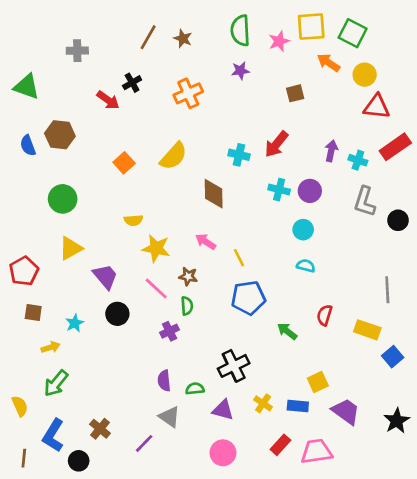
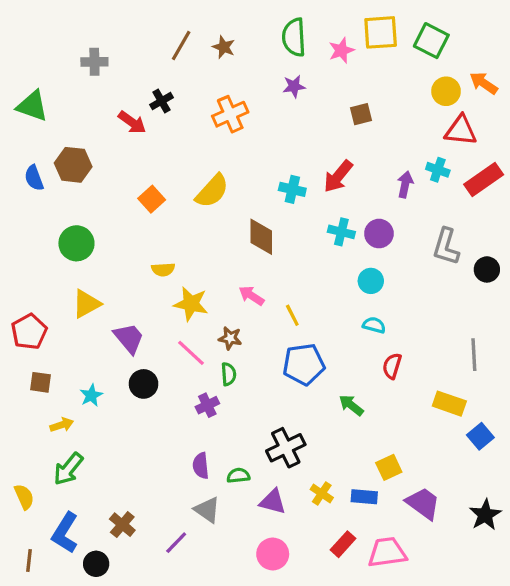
orange arrow: (329, 63) -> (484, 83), moved
cyan cross: (358, 160) -> (438, 170), moved
red semicircle: (325, 315) -> (392, 366), moved

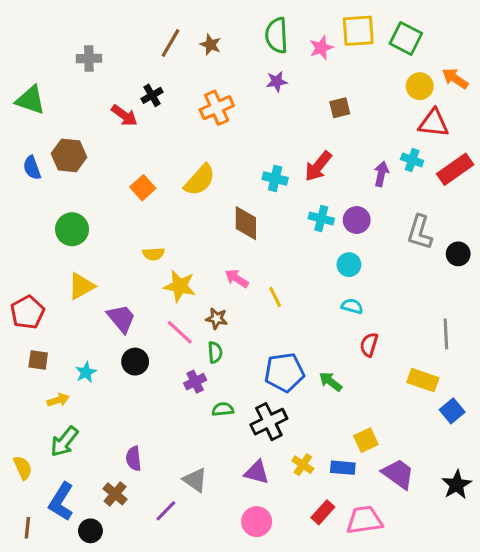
blue pentagon: (304, 364) -> (284, 372), moved
purple semicircle: (201, 466) -> (134, 459), moved
green semicircle: (238, 476) -> (223, 409), moved

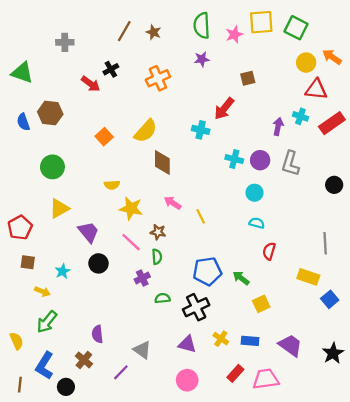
red arrow: (318, 166) -> (224, 109), moved
brown diamond: (246, 223) -> (162, 162), moved
gray L-shape: (420, 232) -> (290, 164), moved
yellow arrow: (58, 400) -> (42, 291), turned 40
yellow square: (366, 440) -> (261, 304), moved

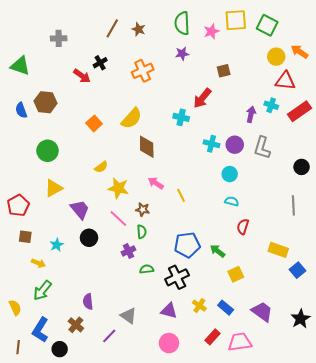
yellow semicircle: (112, 185) -> (101, 167), turned -32
gray line: (325, 243) -> (293, 205), moved
blue rectangle: (250, 341) -> (226, 308), turned 35

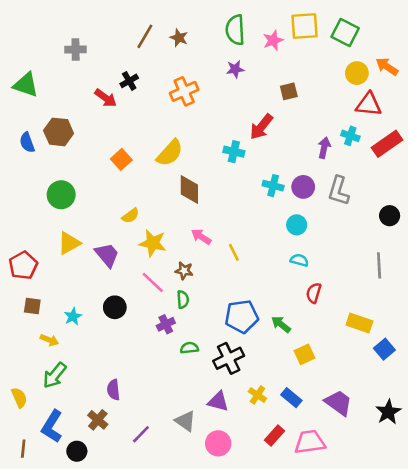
purple trapezoid: (80, 209) -> (107, 255), moved
gray triangle: (128, 316) -> (185, 421), moved

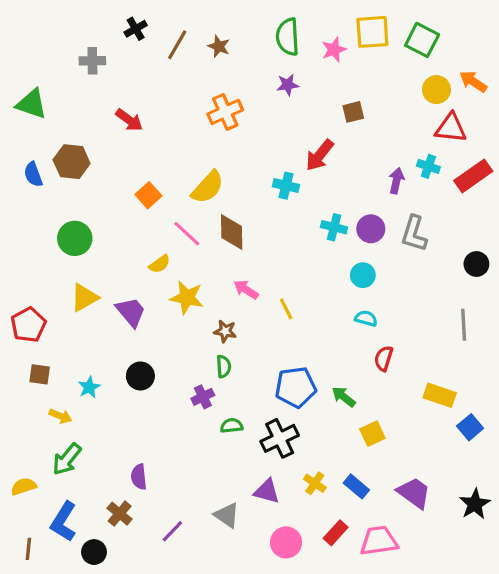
black cross: (129, 81) -> (136, 29), moved
pink line: (153, 282) -> (187, 234), moved
yellow semicircle: (19, 398) -> (24, 486), turned -84
pink circle: (218, 443) -> (286, 542), moved

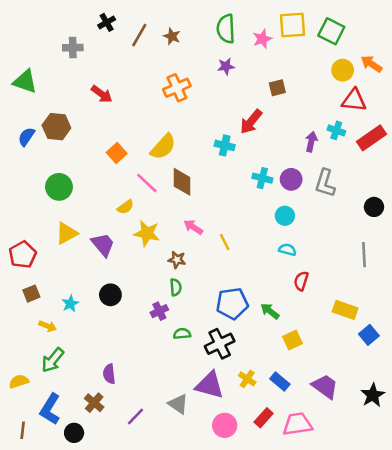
blue semicircle: (33, 174) -> (26, 137), turned 54
brown square: (40, 374) -> (31, 294), turned -30
purple triangle: (267, 491) -> (210, 385), size x1.4

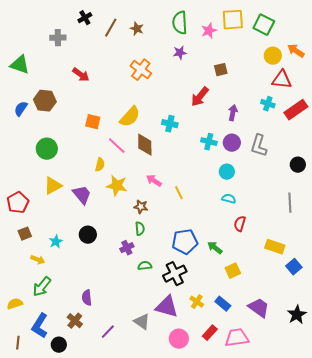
orange cross: (177, 88) -> (141, 70), turned -30
purple arrow: (311, 142) -> (233, 113), moved
cyan cross: (225, 145) -> (170, 124), moved
orange square: (117, 153) -> (93, 122), turned -35
yellow semicircle: (125, 207) -> (100, 165), turned -40

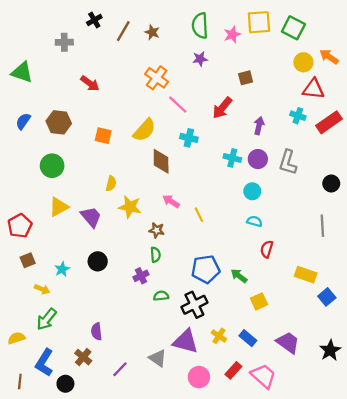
brown hexagon: (45, 101) -> (59, 122), moved
pink line: (117, 146) -> (178, 105), moved
pink trapezoid: (237, 338) -> (263, 376), turned 50

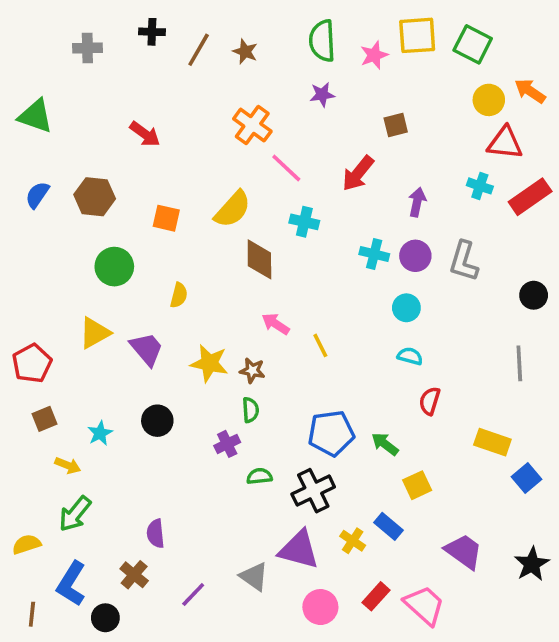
black cross: (94, 20) -> (152, 32), turned 32
gray cross: (64, 42) -> (87, 48), moved
green circle: (52, 166) -> (114, 267), moved
yellow star: (130, 207) -> (209, 363), moved
blue rectangle: (248, 338) -> (388, 526), moved

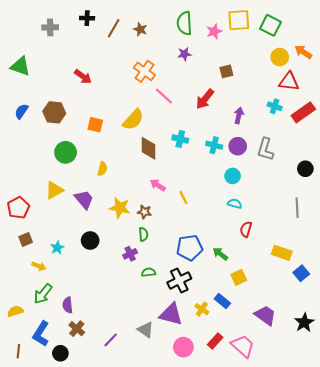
cyan cross: (304, 222) -> (180, 139), moved
purple semicircle: (156, 534) -> (68, 305), moved

